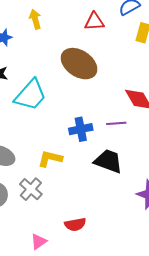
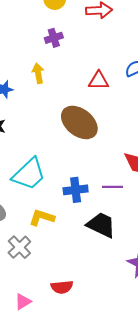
cyan trapezoid: (30, 95) -> (29, 174), moved

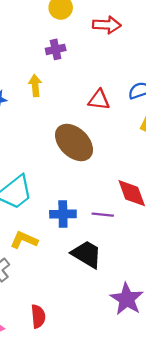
red semicircle: (62, 287) -> (38, 316), turned -95

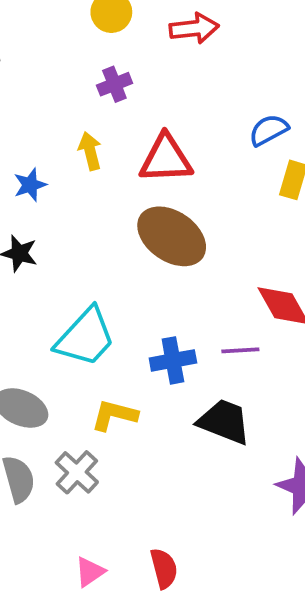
red triangle: (99, 100) -> (166, 159), moved, size x1.4
red semicircle: (38, 316) -> (164, 568), moved

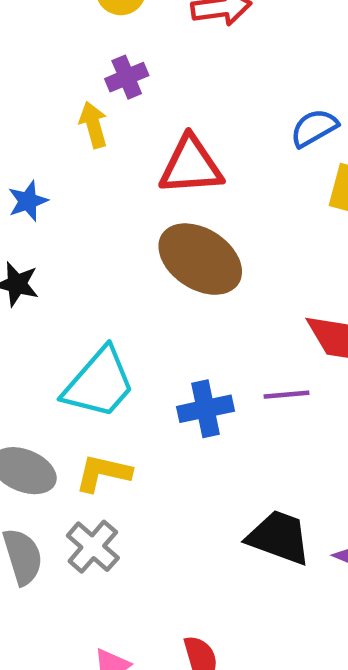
yellow arrow: (90, 151) -> (93, 125), moved
yellow L-shape: (114, 415) -> (103, 473), moved
black trapezoid: (224, 422) -> (279, 537), moved

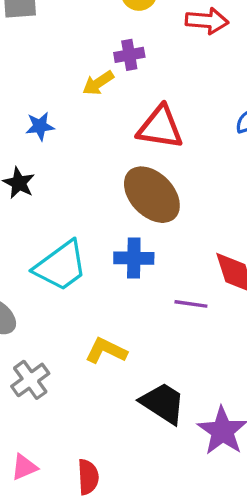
yellow arrow: (93, 125) -> (98, 83), turned -120
blue cross: (205, 409) -> (134, 258), moved
yellow L-shape: (103, 473) -> (106, 351), moved

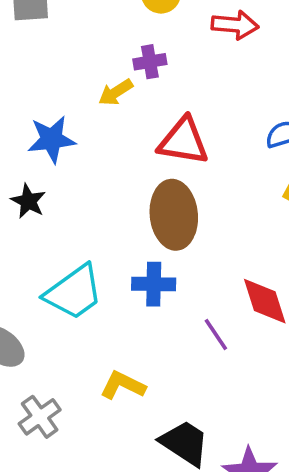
blue star: (40, 126) -> (52, 139), size x1.5
brown ellipse: (152, 195) -> (174, 215), turned 38
purple line: (191, 304) -> (216, 335), turned 48

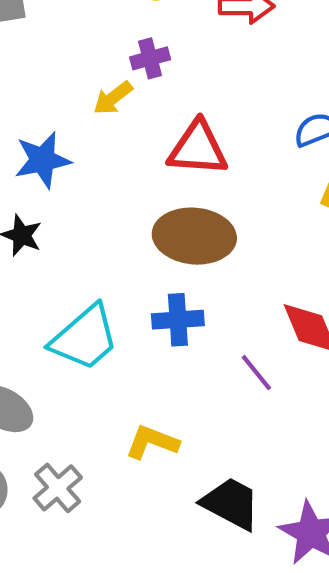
brown ellipse: (174, 215) -> (194, 236), turned -74

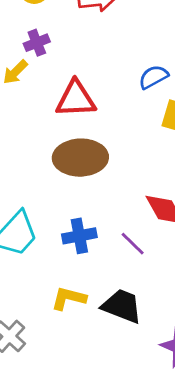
blue cross: (178, 320) -> (79, 236), moved
black trapezoid: (231, 503) -> (122, 306), moved

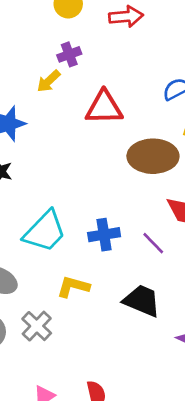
brown ellipse: (80, 158) -> (153, 156), moved
yellow L-shape: (69, 298) -> (73, 287), moved

